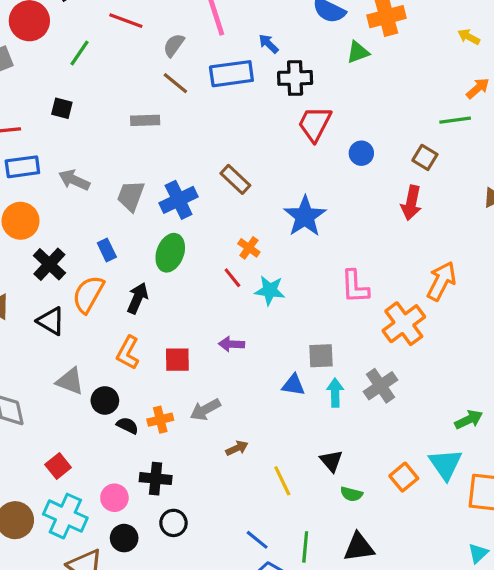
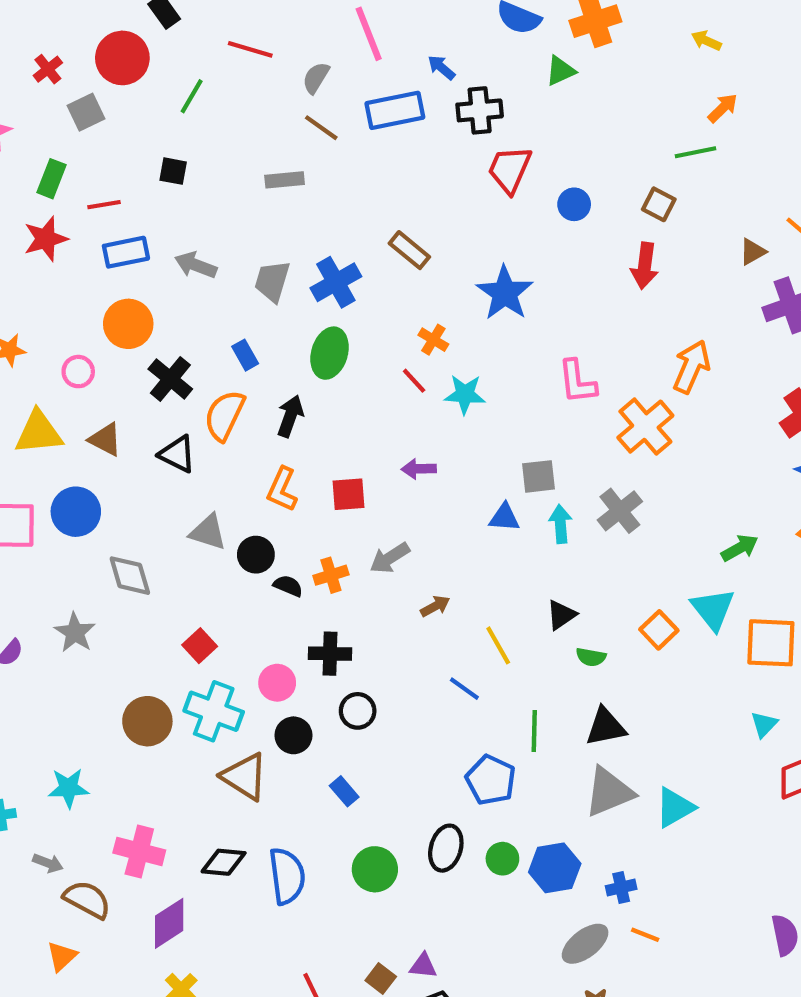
black triangle: (331, 461) -> (561, 615), turned 40
blue line: (257, 540) -> (464, 689), moved

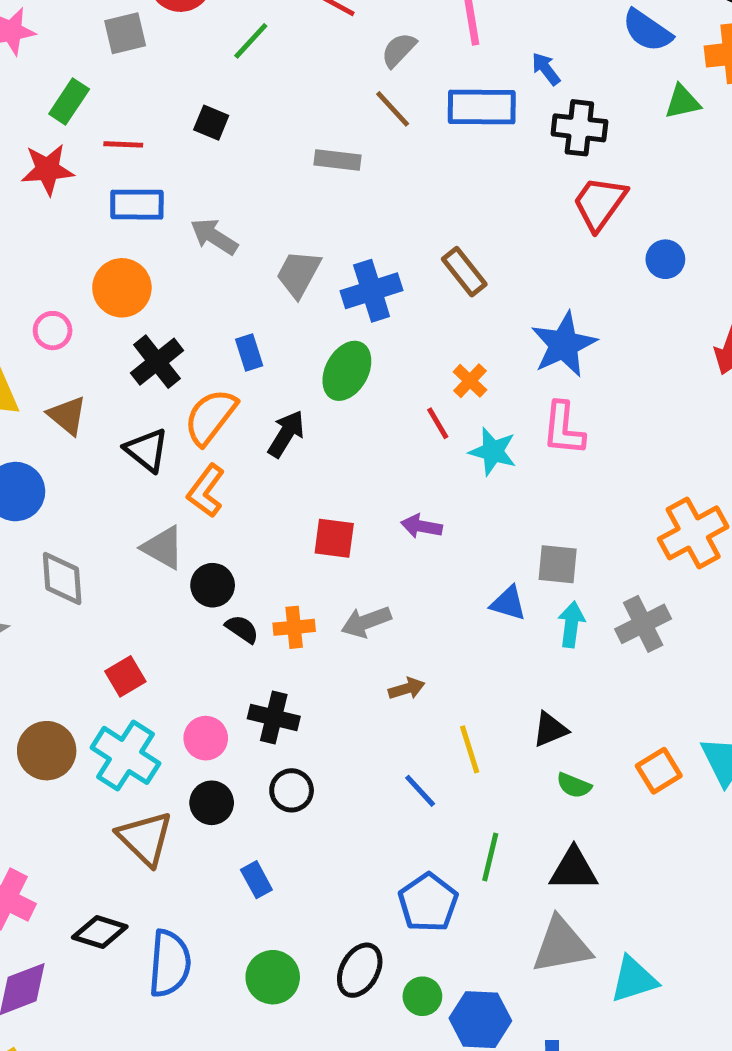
pink L-shape: (577, 382) -> (563, 429), moved
orange L-shape: (282, 489) -> (206, 491), moved

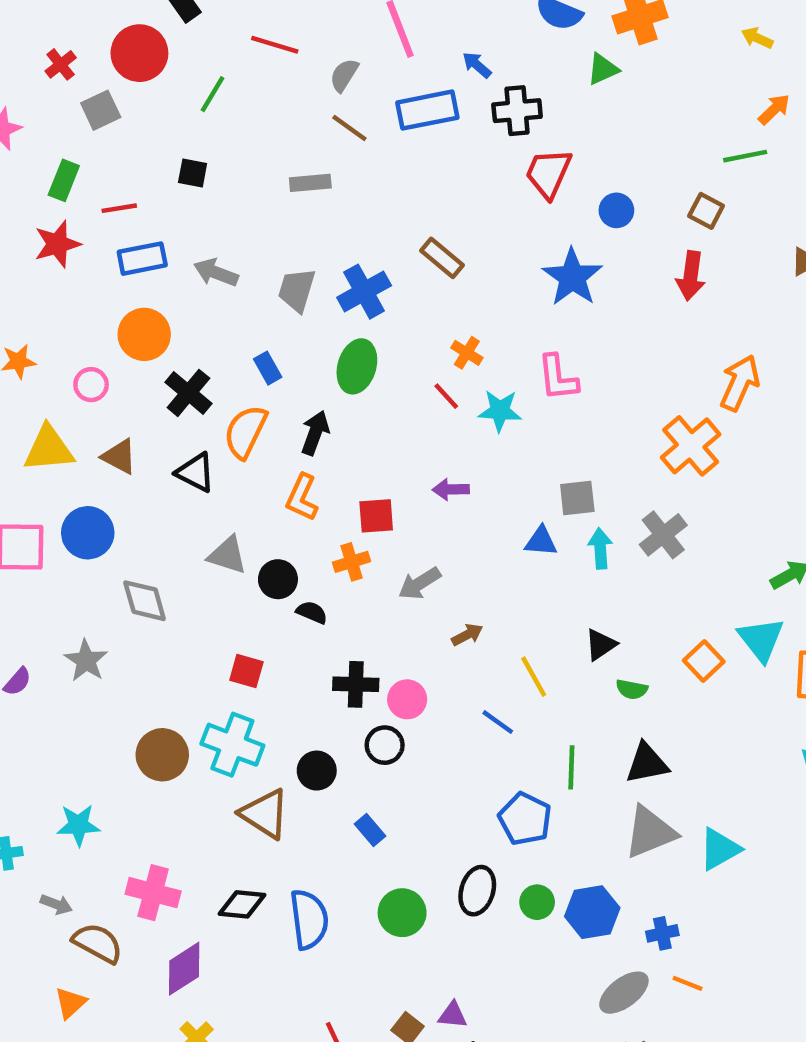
blue star: (564, 344) -> (572, 277), moved
orange L-shape: (206, 491) -> (302, 497), moved
orange cross: (294, 627) -> (352, 562), moved
red square: (125, 676) -> (246, 671), moved, turned -32
pink circle: (206, 738) -> (407, 699), moved

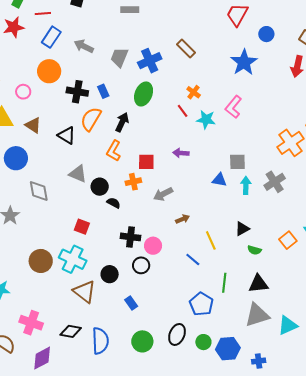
blue rectangle: (142, 259) -> (51, 37), turned -50
pink L-shape: (558, 378) -> (233, 107), turned 40
black cross: (188, 393) -> (77, 92), moved, turned -35

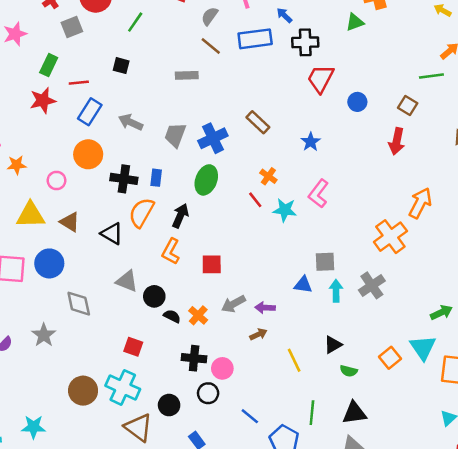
blue star: (244, 62) -> (311, 142), moved, size x0.6
blue rectangle: (103, 91) -> (156, 178), turned 32
purple arrow: (181, 153) -> (265, 308), moved
orange cross: (133, 182) -> (198, 315), moved, turned -35
blue line: (193, 259) -> (250, 416), moved

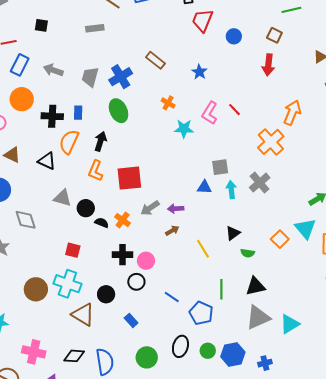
green ellipse: (206, 180) -> (119, 111), turned -40
red line: (255, 200) -> (235, 110), moved
red square: (212, 264) -> (129, 178), size x1.5

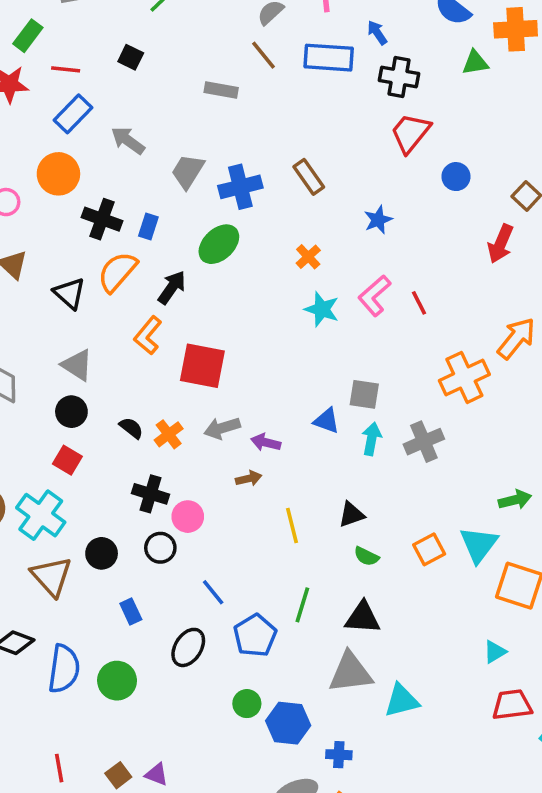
green ellipse: (119, 111) -> (219, 244), turned 55
black circle: (86, 208) -> (71, 412), moved
black ellipse: (180, 346) -> (188, 647), moved
green circle: (147, 357) -> (117, 681), moved

